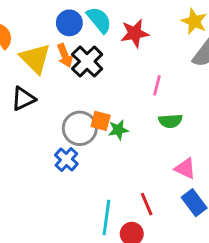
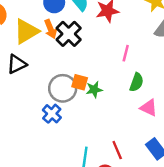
yellow triangle: (35, 59) -> (26, 31), turned 44
green semicircle: (170, 121) -> (137, 82), turned -66
pink triangle: (185, 168) -> (149, 108), moved

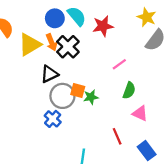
pink line: (126, 53) -> (119, 64), turned 40
black triangle: (17, 64) -> (49, 74), moved
red line: (117, 150) -> (117, 136), moved

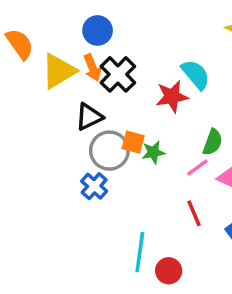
cyan semicircle: (77, 16) -> (196, 74), moved
red star: (103, 26) -> (172, 96), moved
pink line: (119, 64) -> (197, 168), moved

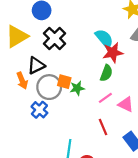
orange arrow: (92, 68) -> (22, 81), moved
red star: (172, 96) -> (113, 53), moved
green semicircle: (213, 142) -> (106, 73), moved

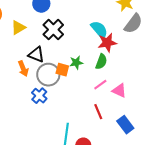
yellow triangle: (17, 36) -> (18, 28), size x0.7
black triangle: (36, 65) -> (36, 55), turned 48
green star: (77, 88) -> (76, 63), moved

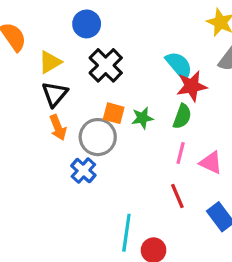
black triangle: (36, 55) -> (55, 94), moved, turned 48
orange square: (62, 70) -> (114, 113), moved
pink line: (100, 85) -> (181, 153), turned -40

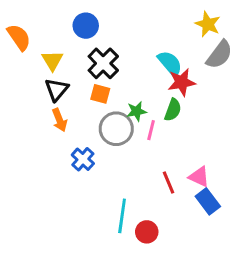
yellow triangle: (50, 62) -> (52, 60), turned -30
orange square: (114, 113) -> (100, 94), moved
gray circle: (98, 137) -> (116, 129), moved
pink line: (181, 153) -> (151, 130), moved
pink triangle: (211, 163) -> (199, 177), moved

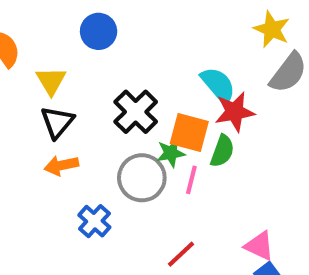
black cross: (103, 63) -> (136, 112), moved
orange square: (100, 94) -> (189, 132), moved, size x1.4
orange arrow: (60, 120) -> (61, 165), turned 100
red line: (169, 182) -> (181, 254), moved, turned 70

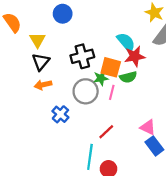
black cross: (136, 112) -> (82, 56), turned 30
green semicircle: (222, 151) -> (128, 77), turned 56

